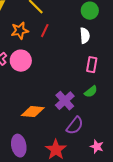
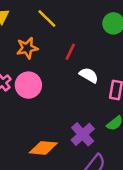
red line: (45, 31) -> (70, 52), moved
white semicircle: (85, 36) -> (89, 75), moved, turned -56

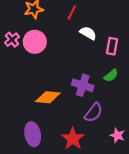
purple cross: (83, 134) -> (83, 85), turned -30

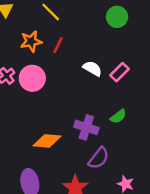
red line: (72, 12) -> (58, 45), moved
pink rectangle: (112, 46) -> (119, 72), moved, turned 35

